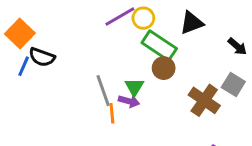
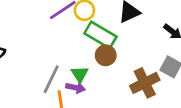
gray line: (103, 91) -> (51, 79), turned 48
brown cross: (204, 100) -> (145, 83), turned 32

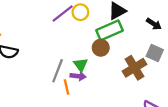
green rectangle: (100, 35) -> (110, 30), moved, turned -50

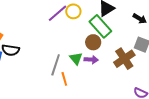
green rectangle: (110, 30) -> (100, 26), turned 75
purple arrow: (78, 76) -> (91, 60), moved

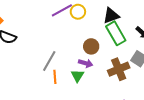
green rectangle: (100, 26) -> (116, 33), moved
green triangle: (76, 58) -> (77, 76), moved

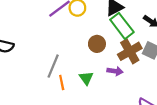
purple arrow: (86, 63) -> (115, 71), moved
brown cross: (119, 69) -> (130, 51), moved

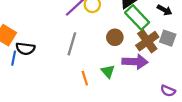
gray line: (53, 66) -> (72, 44), moved
purple arrow: (115, 71) -> (135, 62), size x1.6

